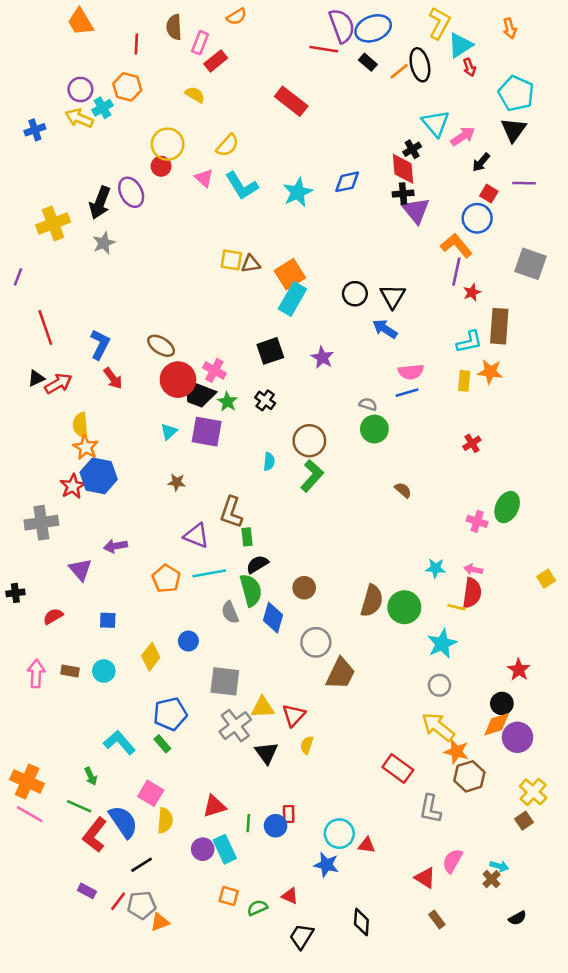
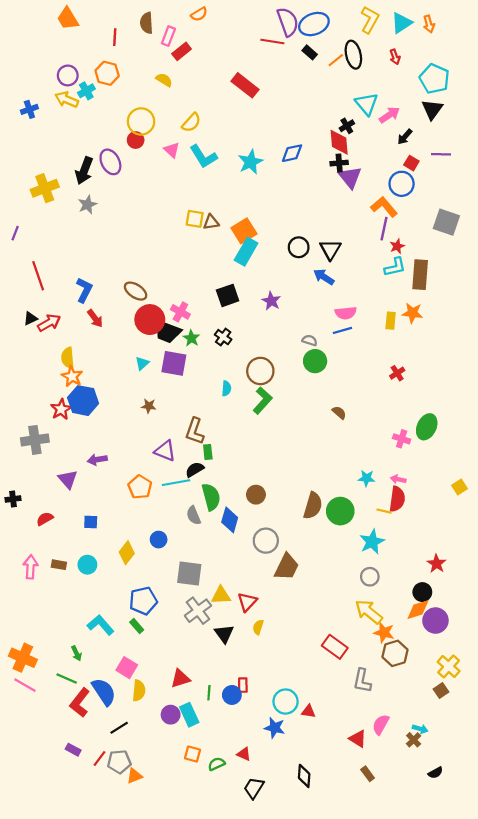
cyan triangle: (460, 45) -> (402, 23), moved
cyan L-shape: (469, 342) -> (395, 267), moved
black semicircle: (257, 564) -> (195, 469), moved

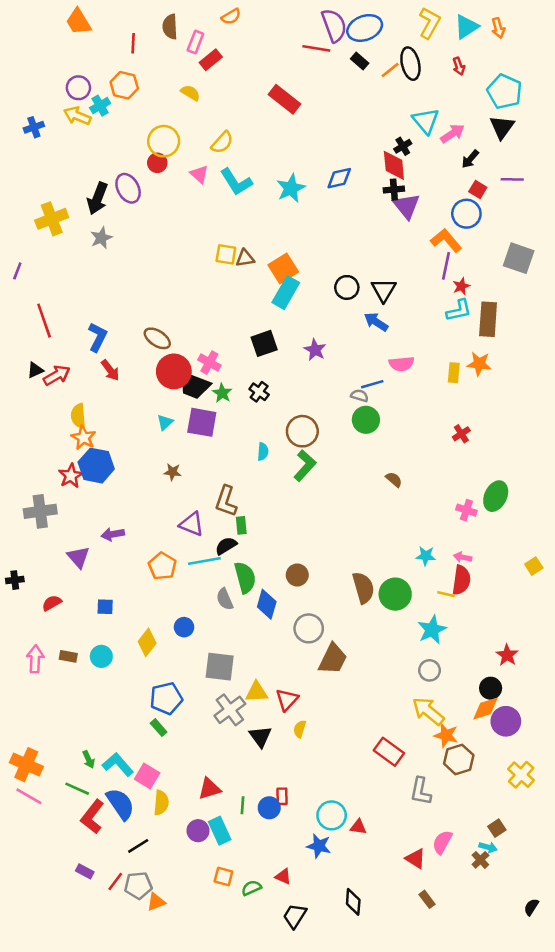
blue line: (342, 330) -> (372, 384), moved
brown semicircle: (313, 506) -> (363, 588), turned -32
cyan L-shape: (101, 625) -> (118, 765), moved
brown square: (441, 691) -> (497, 828), moved
black semicircle: (435, 773) -> (531, 907), moved, turned 152

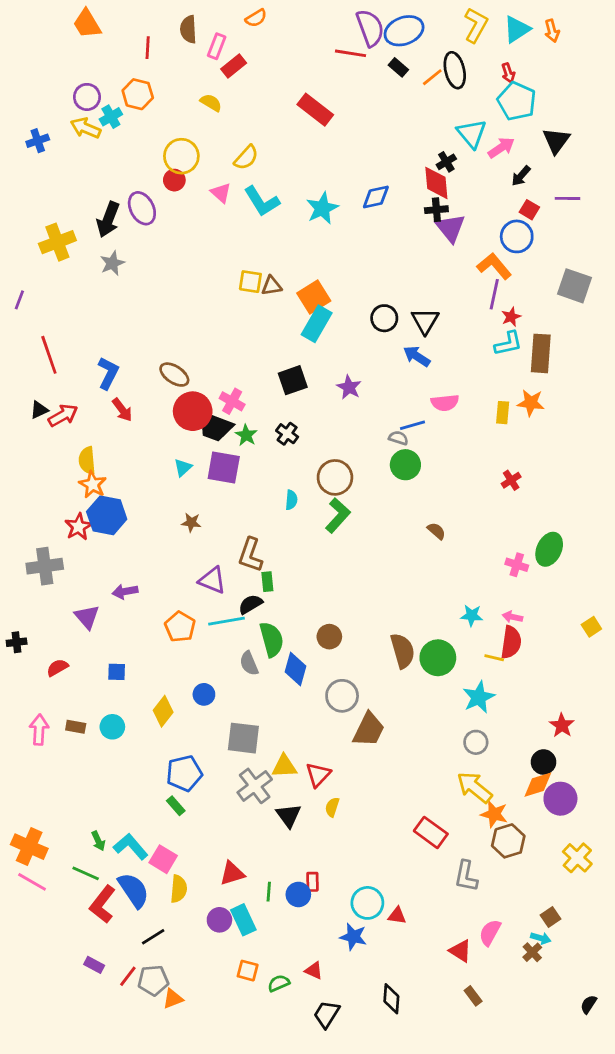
cyan pentagon: (505, 92) -> (517, 101), moved

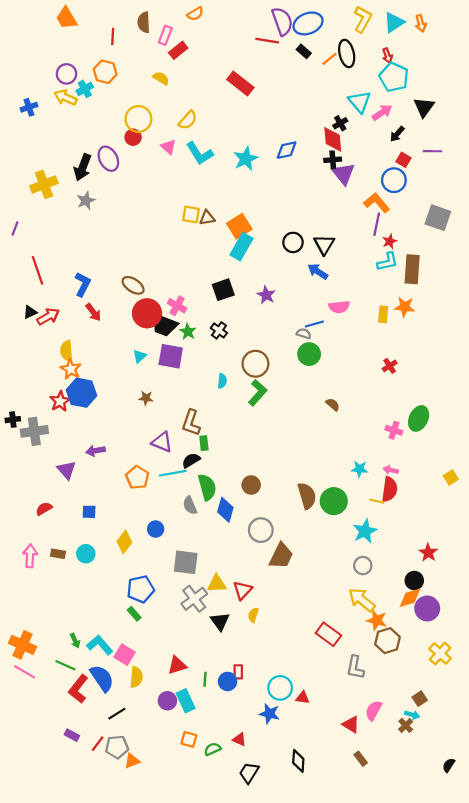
black cross: (17, 642) -> (13, 420), moved

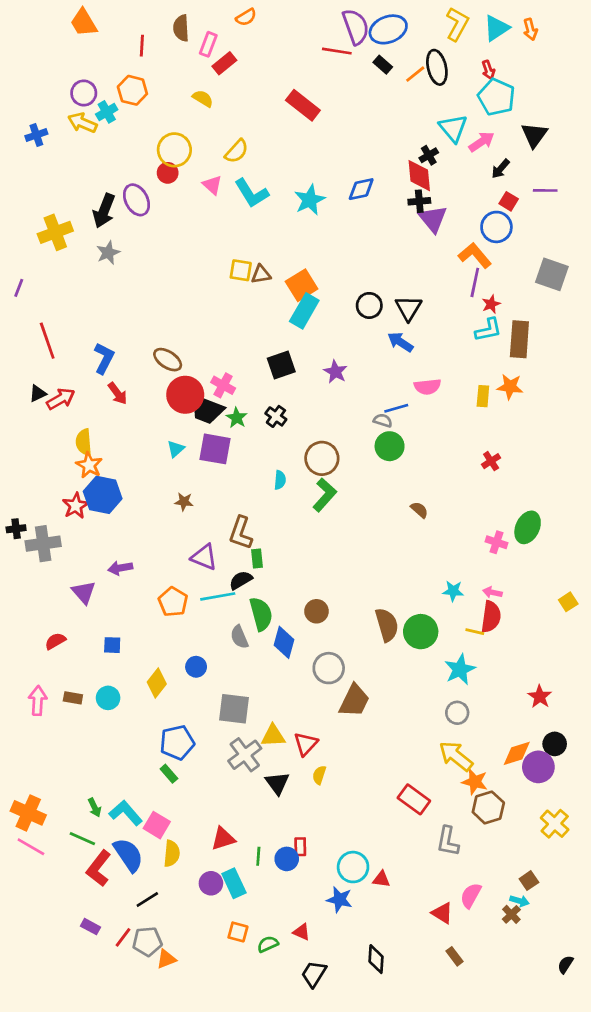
black circle: (414, 581) -> (555, 744), moved

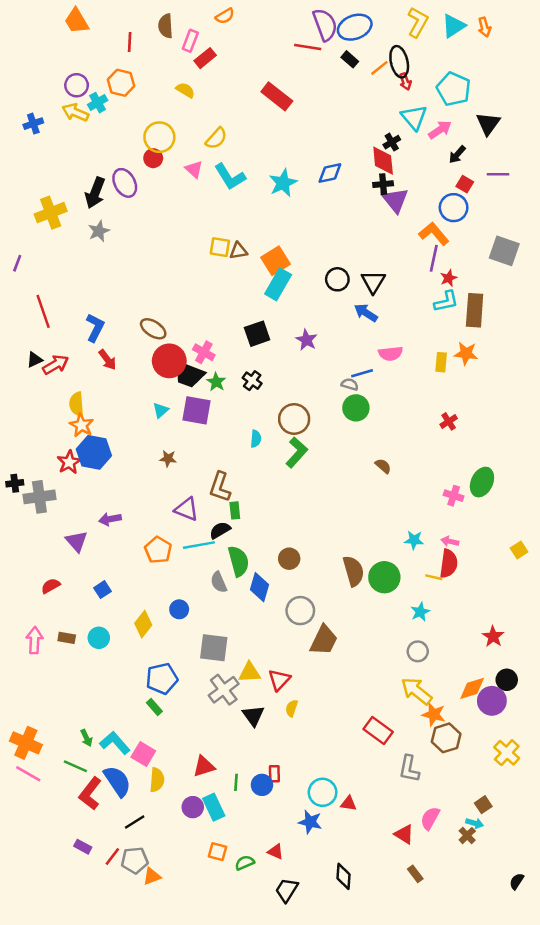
red arrow: (488, 70) -> (405, 82), moved
blue square: (112, 645) -> (103, 590), turned -35
cyan star: (460, 669) -> (420, 612), size x0.7

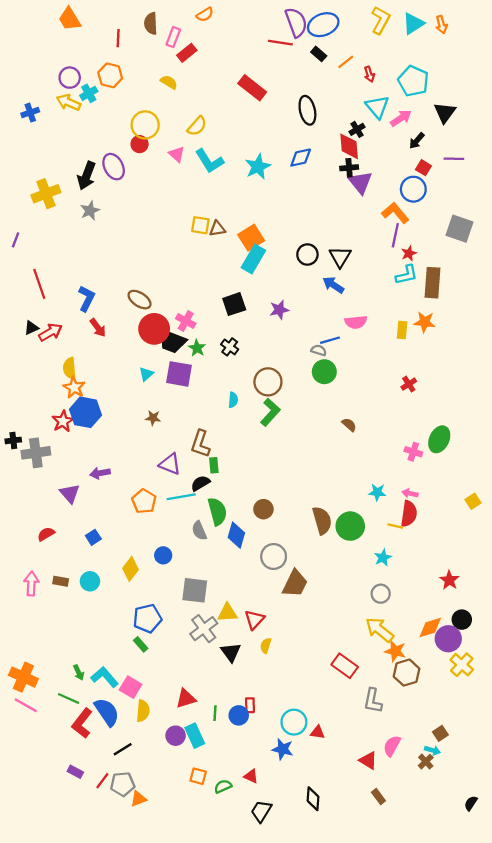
black ellipse: (399, 62) -> (307, 110), moved
purple star: (306, 340) -> (279, 310), turned 30
yellow cross: (507, 753) -> (462, 665), moved

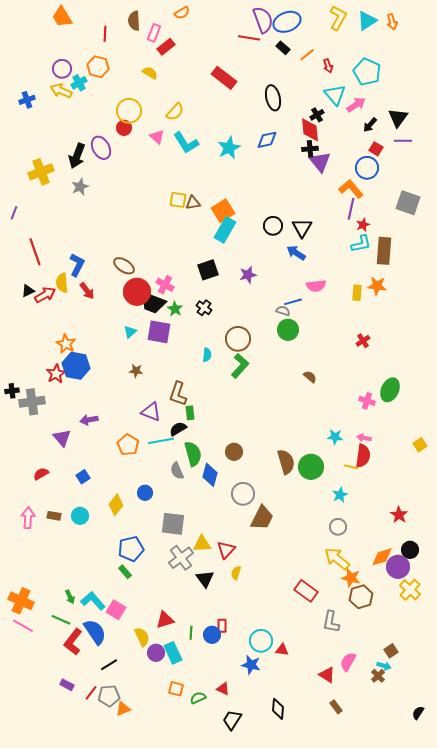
black triangle: (445, 113) -> (398, 118), moved
yellow semicircle: (70, 368) -> (62, 283), moved
yellow semicircle: (143, 711) -> (142, 637), moved, turned -30

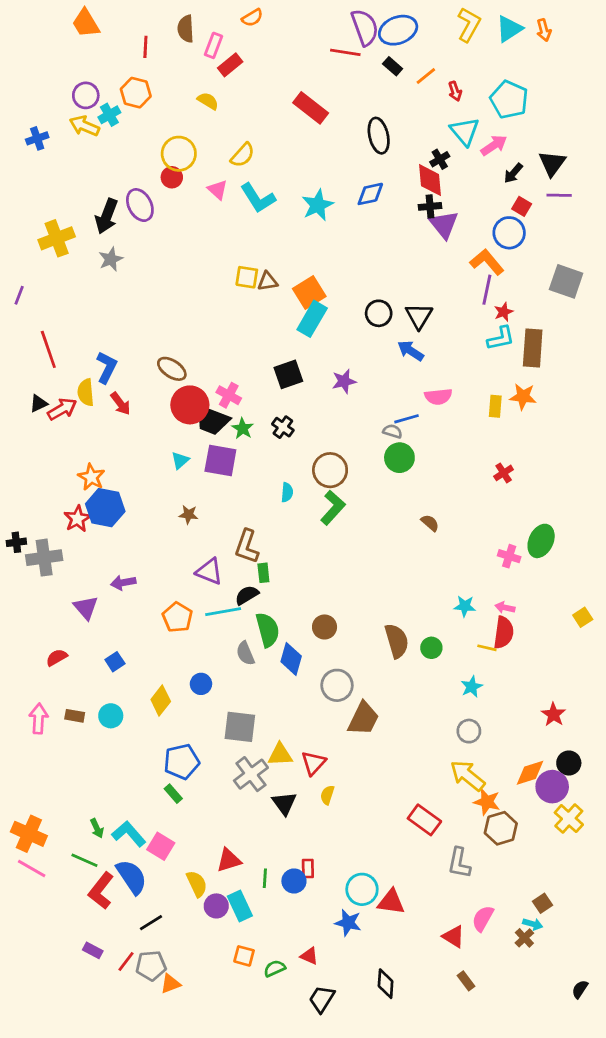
green circle: (311, 467) -> (431, 648), size x0.6
red triangle: (282, 650) -> (391, 902), size x1.5

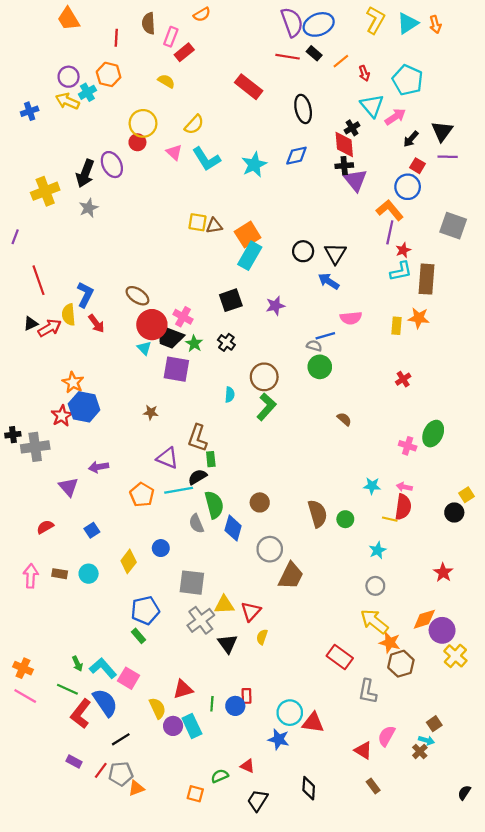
red line: (345, 52) -> (288, 57), moved
cyan triangle: (180, 460) -> (144, 348), moved, turned -32
black circle: (569, 763) -> (454, 512), moved
orange cross: (29, 834) -> (23, 668), size x0.7
orange square: (244, 956) -> (195, 794), moved

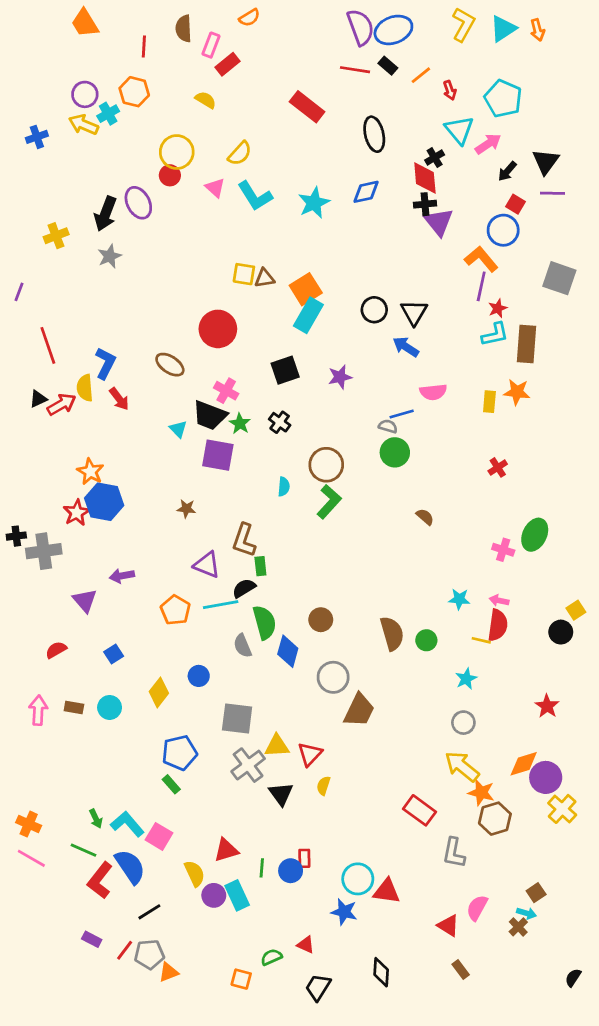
yellow cross: (45, 191) -> (56, 236), size x0.7
red circle: (152, 325) -> (218, 329), moved

